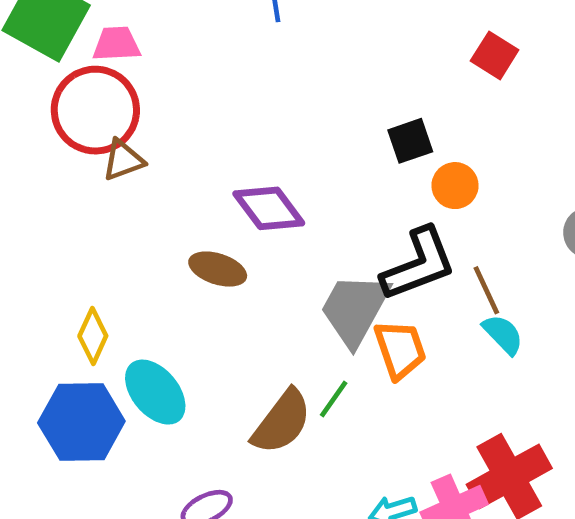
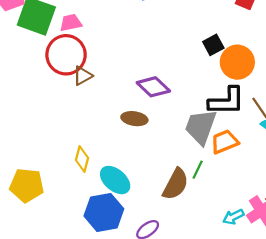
orange circle: (455, 186) -> (237, 62), size x1.6
black L-shape: (418, 264) -> (226, 101), turned 30
orange trapezoid: (400, 349) -> (225, 142), turned -84
blue hexagon: (81, 422) -> (104, 212), moved

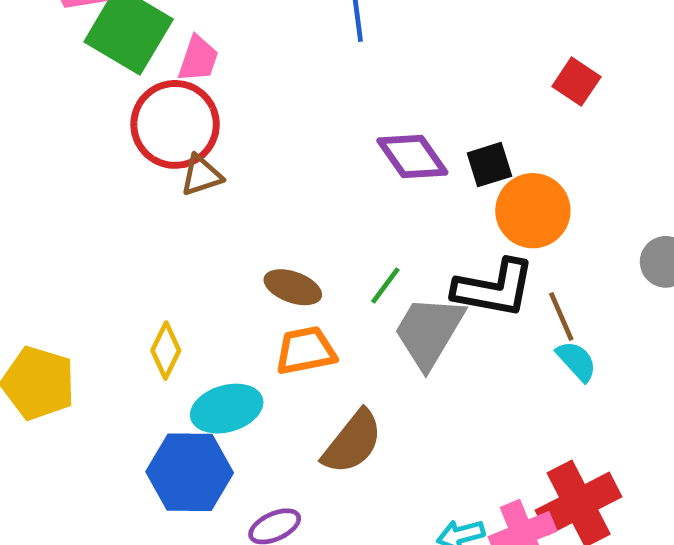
pink trapezoid: (71, 23) -> (198, 59), turned 110
purple diamond: (153, 87) -> (412, 156), moved
orange trapezoid: (225, 142) -> (306, 351), moved
green line: (198, 170) -> (385, 286), moved
cyan ellipse: (115, 180) -> (227, 409), turned -68

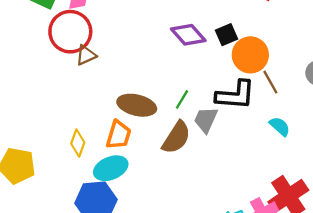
brown ellipse: (293, 287) -> (137, 105), size x1.4
brown line: (561, 316) -> (270, 82), moved
gray trapezoid: (429, 332) -> (206, 120), size x0.7
orange trapezoid: (306, 351) -> (119, 135), moved, turned 124
brown semicircle: (352, 442) -> (176, 137), moved

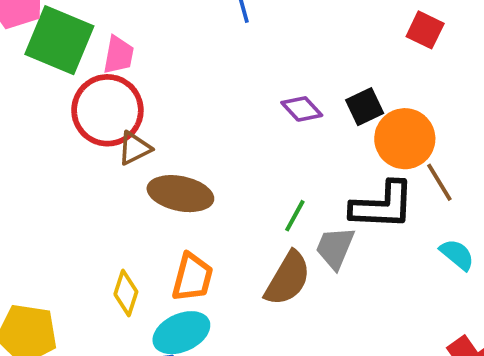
purple diamond: (188, 35) -> (302, 109), size x0.7
brown ellipse: (137, 105) -> (180, 194), moved

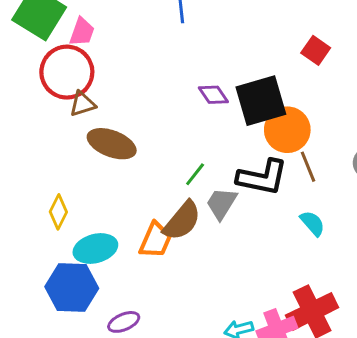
black square: (365, 107) -> (261, 101), size x1.8
orange trapezoid: (192, 277) -> (156, 240), moved

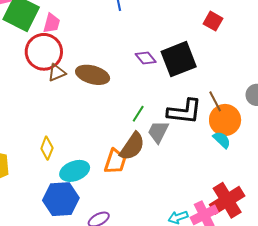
orange circle: (287, 130) -> (225, 120), moved
brown ellipse: (112, 144) -> (93, 75), moved

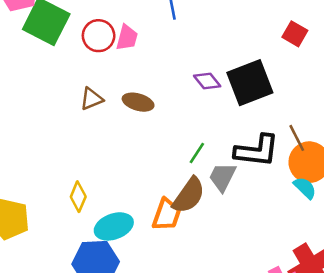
pink trapezoid: (52, 23) -> (127, 38), moved
red circle: (44, 52) -> (99, 36), moved, size x0.7
brown ellipse: (93, 75) -> (138, 102), size x0.7

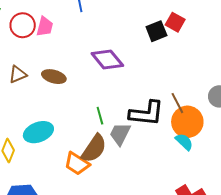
purple diamond: (207, 81) -> (107, 60), size x1.5
black square: (250, 83) -> (156, 31), moved, size x0.6
green line: (197, 153) -> (100, 116), turned -48
orange trapezoid: (167, 215) -> (77, 164), turned 104
cyan ellipse: (114, 226) -> (38, 132), moved

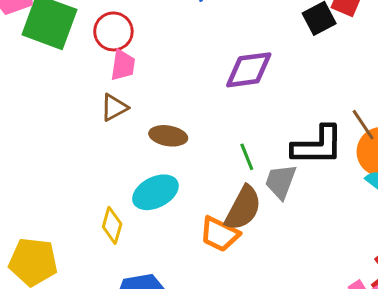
pink trapezoid: (45, 27) -> (123, 65), moved
purple diamond: (107, 60) -> (249, 70), turned -52
brown ellipse: (54, 77) -> (168, 136), moved

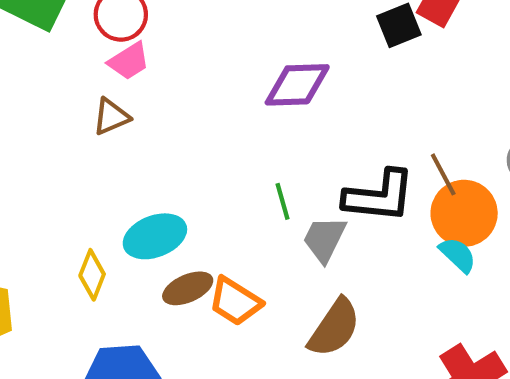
pink trapezoid: (123, 65) -> (129, 61), turned 44
brown ellipse: (168, 136) -> (188, 288), moved, turned -39
brown semicircle: (243, 208) -> (334, 328), moved

